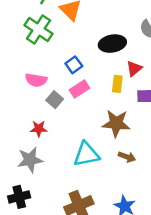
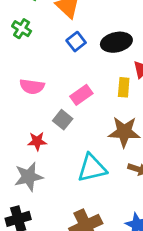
green cross: (39, 30) -> (22, 29), moved, size x0.6
blue square: (74, 65) -> (76, 42), moved
gray square: (55, 100) -> (63, 120), moved

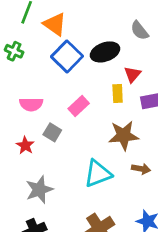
blue square: (76, 42) -> (67, 56), size x1.6
gray square: (63, 120) -> (52, 132), moved
red star: (37, 141) -> (25, 145), moved, turned -30

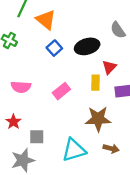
blue square: (67, 56) -> (54, 48), size x0.6
gray square: (52, 132) -> (37, 137), moved, turned -35

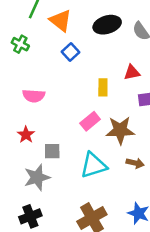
black ellipse: (87, 46) -> (107, 25), moved
red triangle: (109, 67) -> (132, 73), turned 35
yellow rectangle: (95, 83) -> (103, 87), moved
pink rectangle: (61, 91) -> (90, 121), moved

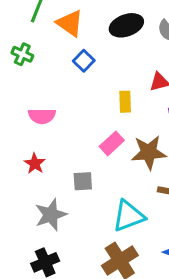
gray square: (52, 151) -> (83, 181), moved
cyan triangle: (94, 165) -> (129, 216), moved

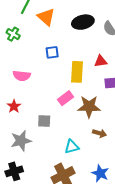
blue square: (84, 61) -> (52, 52), moved, turned 32
yellow rectangle: (125, 102) -> (77, 72), size x1.5
cyan triangle: (129, 216) -> (72, 147), size x0.7

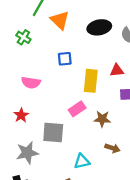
brown star: (89, 107) -> (102, 119), size x0.7
gray square: (44, 121) -> (53, 132), size x1.5

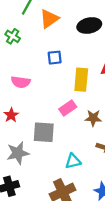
orange triangle: (60, 20) -> (49, 19), turned 42

